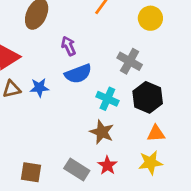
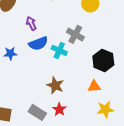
black hexagon: (148, 97) -> (103, 60), moved
cyan cross: (107, 99) -> (59, 50), moved
yellow star: (150, 163) -> (105, 109), moved

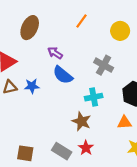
purple arrow: (31, 23) -> (55, 53), turned -32
blue semicircle: (38, 43) -> (63, 75), turned 60
cyan cross: (59, 50) -> (94, 97), moved, turned -35

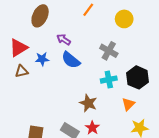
blue star: (32, 86) -> (42, 59), moved
cyan cross: (94, 97) -> (109, 80), moved
orange triangle: (125, 122) -> (128, 104), turned -40

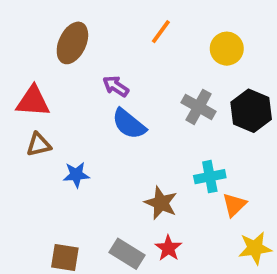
red triangle: (18, 48) -> (33, 101), turned 36
blue star: (42, 59) -> (76, 175), moved
black hexagon: (138, 77) -> (251, 111), moved
cyan cross: (109, 80) -> (210, 177), moved

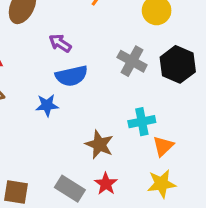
blue semicircle: (129, 124) -> (72, 76), turned -52
blue star: (76, 175) -> (47, 105), moved
yellow star: (255, 248) -> (161, 184), moved

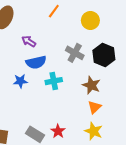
cyan cross: (142, 122) -> (54, 81), moved
brown star: (99, 145) -> (91, 85), moved
yellow star: (161, 184) -> (94, 131), turned 30

